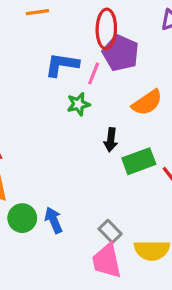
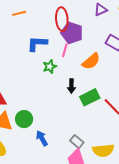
pink line: (94, 73) -> (65, 50), moved
green circle: (22, 218) -> (24, 119), moved

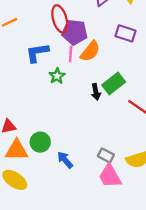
orange semicircle: (91, 61) -> (90, 51), moved
black arrow: (71, 86) -> (96, 92), moved
green rectangle: (90, 97) -> (114, 83), moved

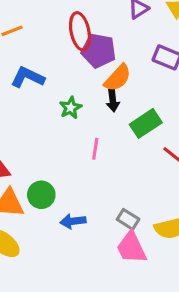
blue L-shape: (37, 53) -> (28, 77), moved, turned 30
pink line: (71, 54) -> (95, 149), moved
black arrow: (96, 92) -> (113, 100), moved
blue arrow: (65, 160) -> (73, 221), turned -60

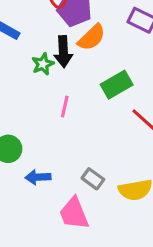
black arrow: (113, 100) -> (63, 52), moved, size x1.4
pink trapezoid: (131, 248) -> (74, 213), moved

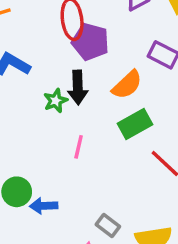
orange semicircle: (92, 37) -> (127, 85), moved
blue arrow: (38, 177) -> (44, 206), moved

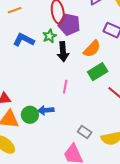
green star: (55, 101) -> (49, 36), moved
blue arrow: (44, 206) -> (46, 110), moved

